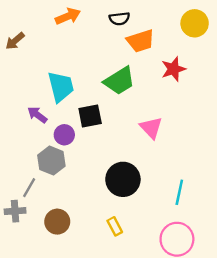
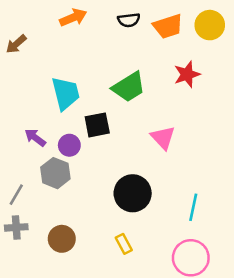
orange trapezoid: (141, 41) -> (168, 26), moved
purple arrow: (37, 115) -> (35, 138), moved
gray line: (29, 188) -> (16, 195), moved

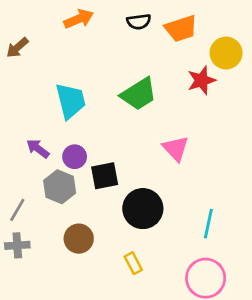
yellow circle: (210, 25) -> (226, 53), moved
black square: (97, 125) -> (105, 176), moved
brown circle: (62, 239) -> (79, 239), moved

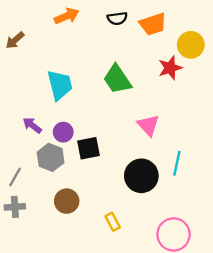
green trapezoid: (139, 94) -> (117, 79), turned 88
black circle: (143, 209) -> (141, 176), moved
cyan line: (208, 224) -> (177, 163), moved

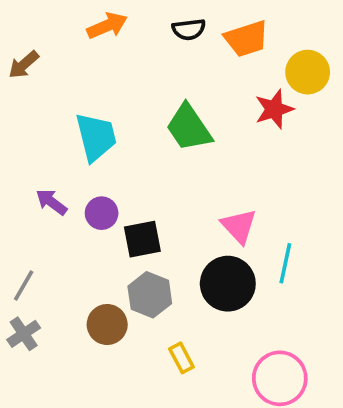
pink triangle: (148, 125) -> (239, 226), moved
gray hexagon: (51, 157) -> (150, 295), moved
gray cross: (15, 207) -> (24, 334), turned -30

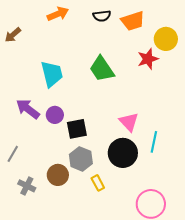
purple arrow: (51, 202) -> (28, 109), size x1.4
gray cross: (24, 334) -> (27, 186), moved, turned -30
yellow rectangle: (181, 358) -> (98, 183), moved

